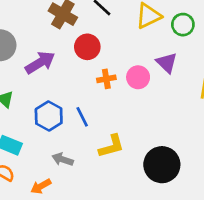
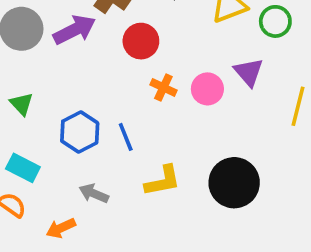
purple arrow: (40, 63) -> (75, 30), moved
orange cross: (106, 79) -> (163, 87), turned 30
black circle: (162, 165) -> (234, 183), moved

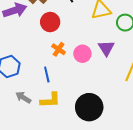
blue line: (126, 137) -> (47, 74), moved
gray arrow: (94, 193) -> (23, 97), moved

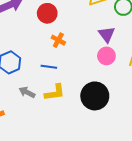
pink circle: (82, 54) -> (106, 56), moved
blue line: (47, 74) -> (49, 67), turned -63

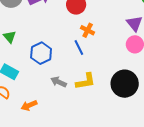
blue line: (49, 67) -> (79, 47), moved, turned 56

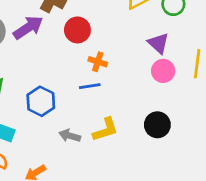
blue line: (79, 47) -> (90, 86), turned -63
black circle: (125, 84) -> (157, 125), size x0.7

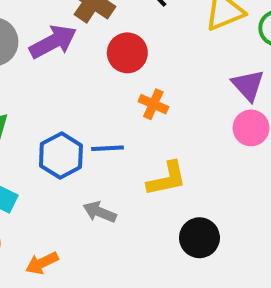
blue line: (90, 86) -> (107, 148), moved
black circle: (157, 125) -> (199, 238), moved
yellow L-shape: (105, 130) -> (167, 179), moved

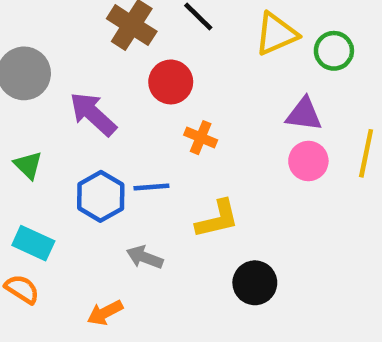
purple arrow: (53, 42) -> (93, 114), moved, turned -108
purple triangle: (248, 85) -> (304, 114), turned -39
orange arrow: (42, 263) -> (105, 313), moved

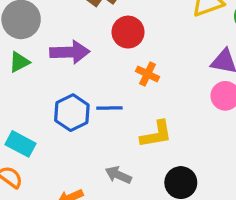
purple arrow: (93, 114) -> (70, 52), turned 132
green triangle: (28, 165) -> (19, 62), moved, turned 45
gray arrow: (145, 257) -> (118, 175), moved

